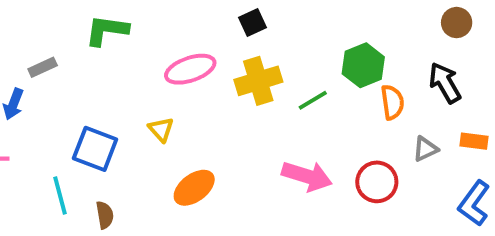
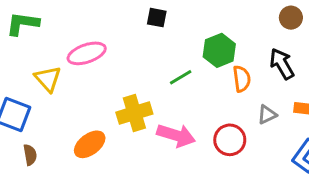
black square: (252, 23) -> (157, 18), moved, turned 36
yellow cross: (258, 81) -> (134, 113), moved
yellow triangle: (161, 129) -> (48, 79), moved, size x1.4
brown semicircle: (105, 215) -> (30, 155), moved

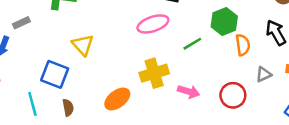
pink ellipse: (87, 53) -> (153, 24), moved
pink arrow: (176, 135) -> (189, 92), size x0.7

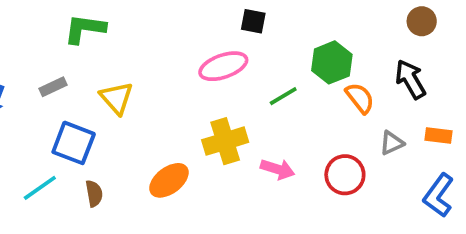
gray rectangle: (21, 23) -> (53, 87), moved
orange semicircle: (243, 45) -> (360, 98), turned -30
cyan line: (32, 104) -> (40, 188), turned 70

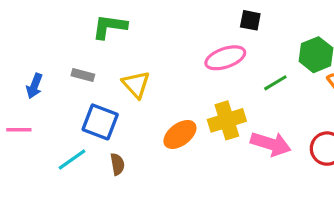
gray rectangle: (53, 87) -> (83, 75), turned 40
pink arrow: (278, 169) -> (271, 144), size x1.4
orange ellipse: (169, 180) -> (180, 134), moved

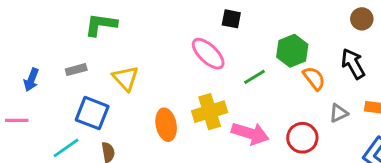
pink ellipse: (225, 58) -> (208, 54), turned 63
gray rectangle: (83, 75) -> (76, 70), turned -30
orange ellipse: (180, 134) -> (166, 125), turned -64

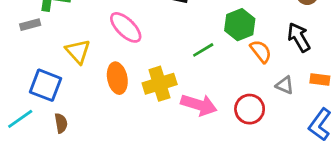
pink ellipse: (208, 54) -> (126, 27), moved
gray rectangle: (76, 70) -> (30, 25), moved
gray triangle: (339, 113) -> (285, 85), turned 48
orange ellipse: (166, 125) -> (117, 78), moved

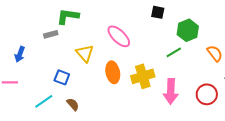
green hexagon: (240, 25) -> (188, 30), moved
blue square: (46, 85) -> (62, 77), size x0.7
pink arrow: (199, 105) -> (171, 91), turned 75
brown semicircle: (61, 123) -> (73, 104), turned -32

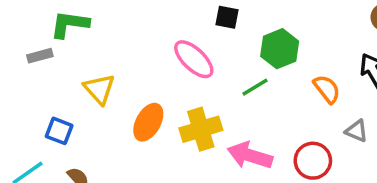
pink ellipse: (119, 36) -> (194, 59), moved
orange ellipse: (113, 72) -> (148, 122), turned 40
pink arrow: (171, 91) -> (250, 155), turned 105

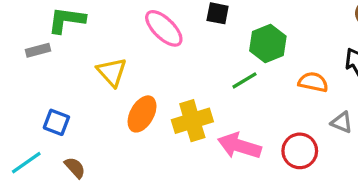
pink ellipse: (194, 59) -> (164, 28), moved
yellow triangle: (99, 89) -> (112, 72), moved
orange semicircle: (327, 89) -> (313, 82), turned -40

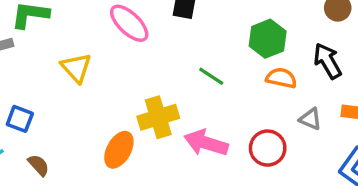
green hexagon: (268, 43) -> (268, 39), moved
green line: (244, 80) -> (211, 76), turned 64
orange ellipse: (142, 114) -> (119, 150), moved

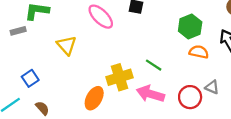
green line: (211, 76) -> (154, 65), moved
blue square: (20, 119) -> (30, 78), turned 35
gray triangle: (310, 119) -> (212, 87), moved

